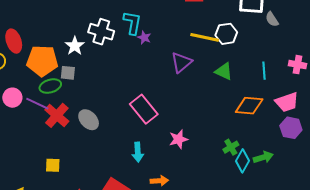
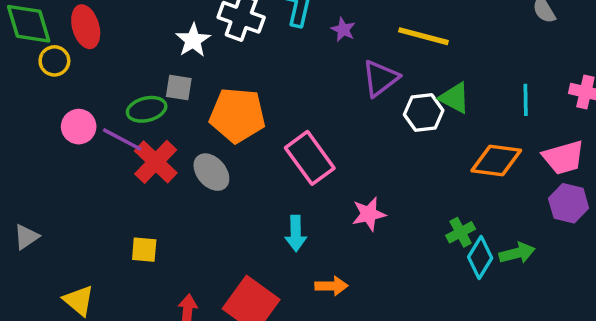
white hexagon: (226, 34) -> (424, 112), moved
purple star: (144, 38) -> (343, 30), moved
orange pentagon: (42, 61) -> (238, 115), moved

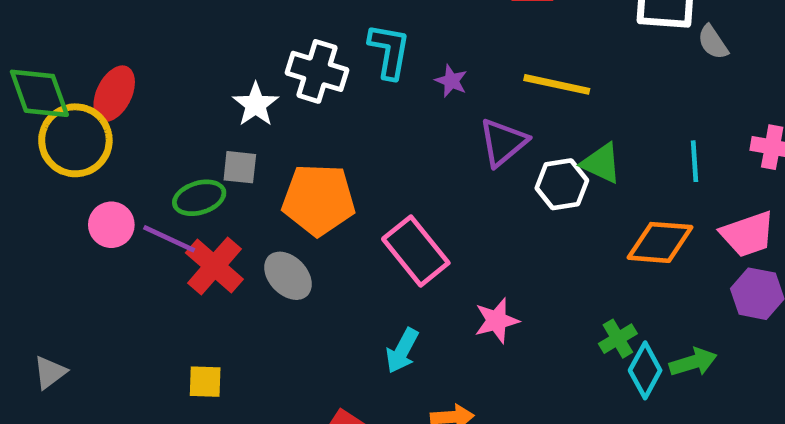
red ellipse: (86, 27) -> (114, 94), turned 45
yellow circle: (54, 61) -> (75, 140), size x1.8
cyan arrow: (296, 233) -> (402, 351), turned 32

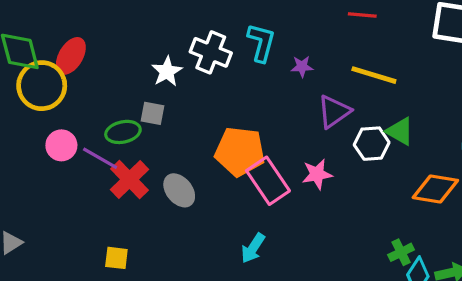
purple star: (451, 81) -> (302, 67), turned -30
orange pentagon: (318, 200) -> (240, 152), moved
pink star: (497, 321) -> (317, 174), moved

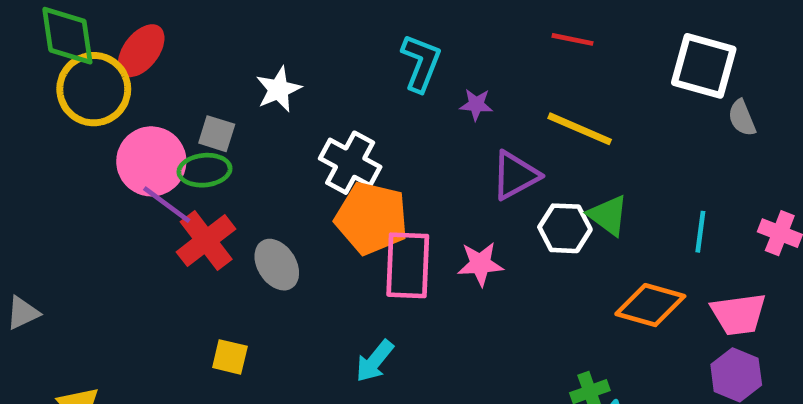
white cross: (211, 52) -> (350, 163), moved
gray square: (153, 113) -> (217, 134), moved
pink circle: (61, 145) -> (151, 161), moved, size x1.5
pink rectangle: (268, 181) -> (408, 265), turned 30
yellow square: (116, 258) -> (230, 357), moved

